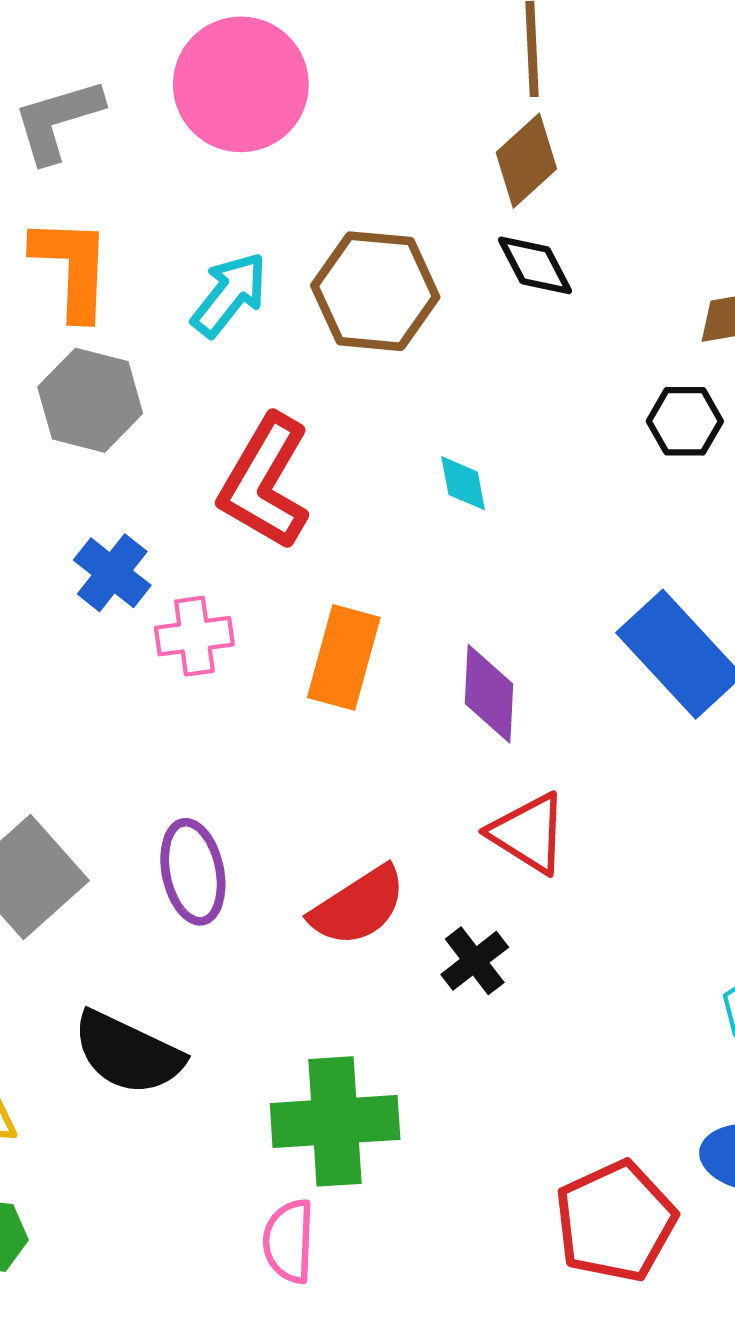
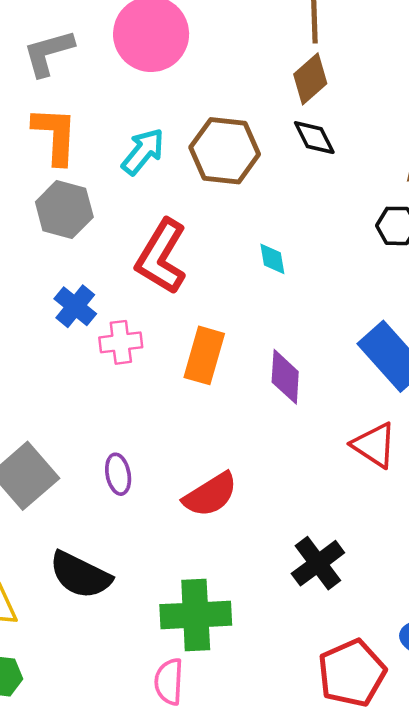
red triangle: (528, 833) -> (374, 445), moved
purple ellipse: (193, 872) -> (118, 474), size x0.7
black cross: (475, 961) -> (318, 563), moved, size x1.4

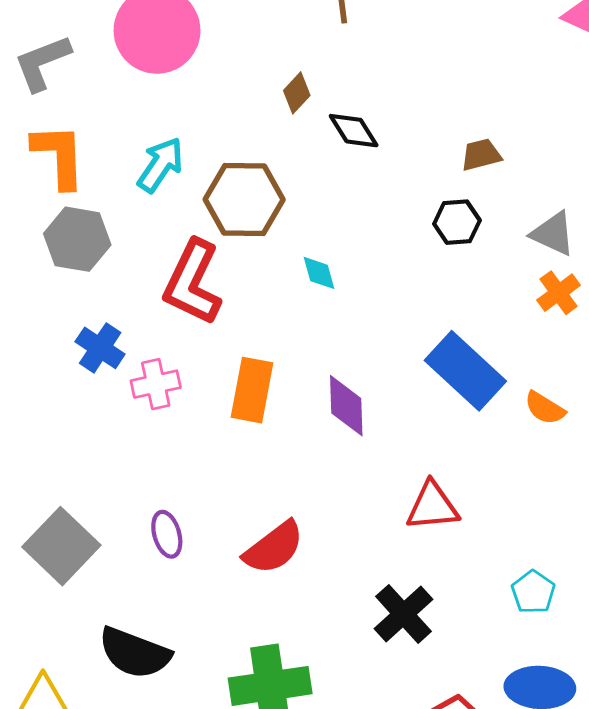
brown diamond: (310, 79) -> (297, 93), moved, size x0.7
brown hexagon: (225, 151) -> (244, 200), moved
red triangle: (374, 445) -> (432, 506), moved, turned -33

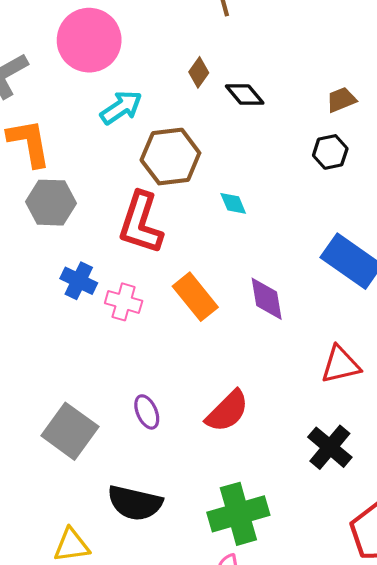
cyan arrow: (160, 165) -> (121, 107), moved, turned 30
pink cross: (156, 384) -> (124, 302), turned 36
orange rectangle: (252, 390) -> (195, 297), turned -42

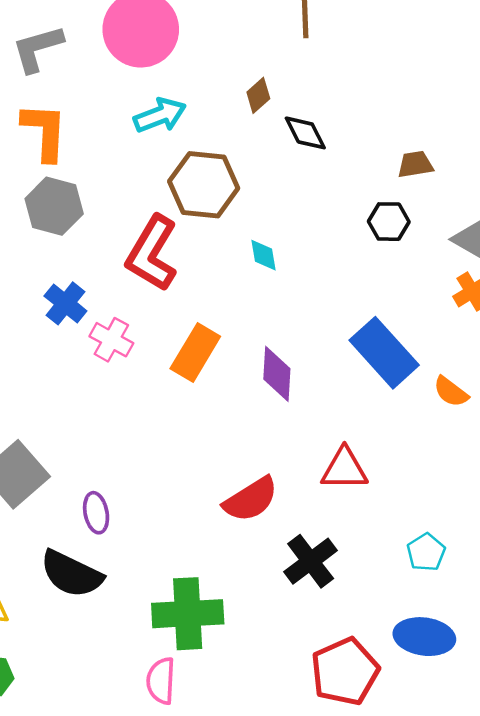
orange rectangle: (195, 297) -> (195, 353), turned 57
red semicircle: (227, 411) -> (251, 499), moved
purple ellipse: (147, 412) -> (96, 513), moved

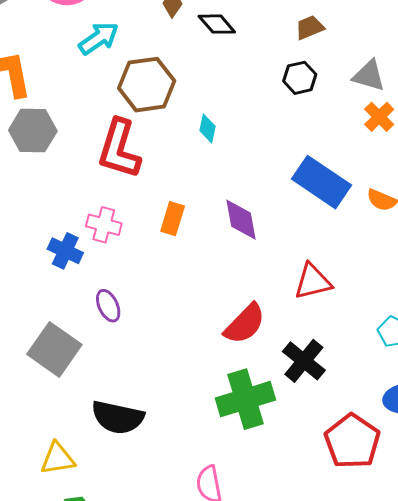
cyan diamond: (264, 255) -> (207, 129), turned 36
blue cross: (65, 303) -> (65, 251), moved
orange rectangle: (195, 353) -> (173, 219), size x0.7
purple ellipse: (96, 513) -> (108, 306), moved
green cross: (188, 614) -> (245, 399), moved

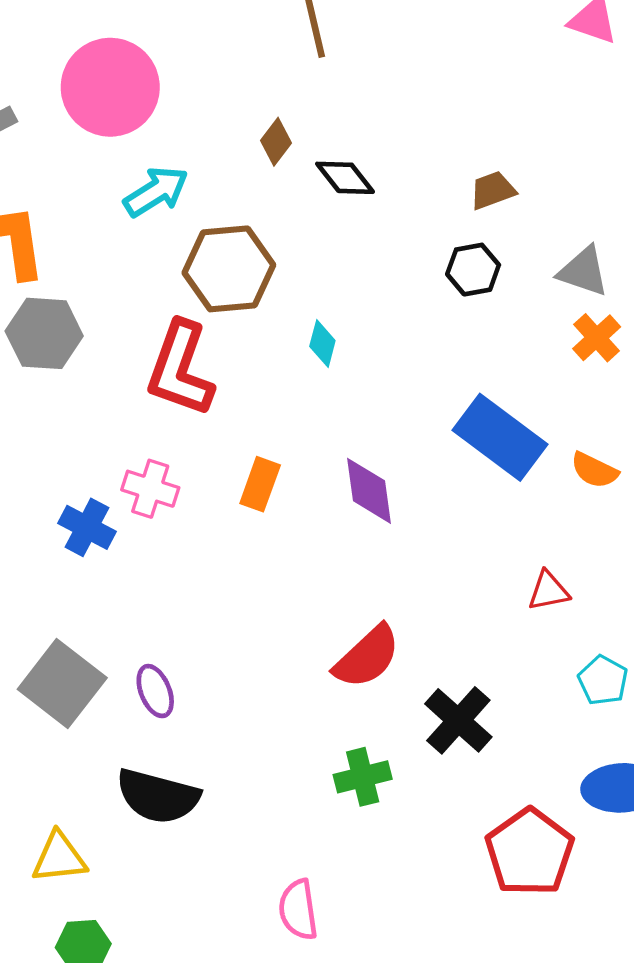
red triangle: (313, 282) -> (548, 591), moved, size x0.7
purple ellipse: (108, 306) -> (155, 691), moved
green cross: (245, 399) -> (363, 777), size x0.6

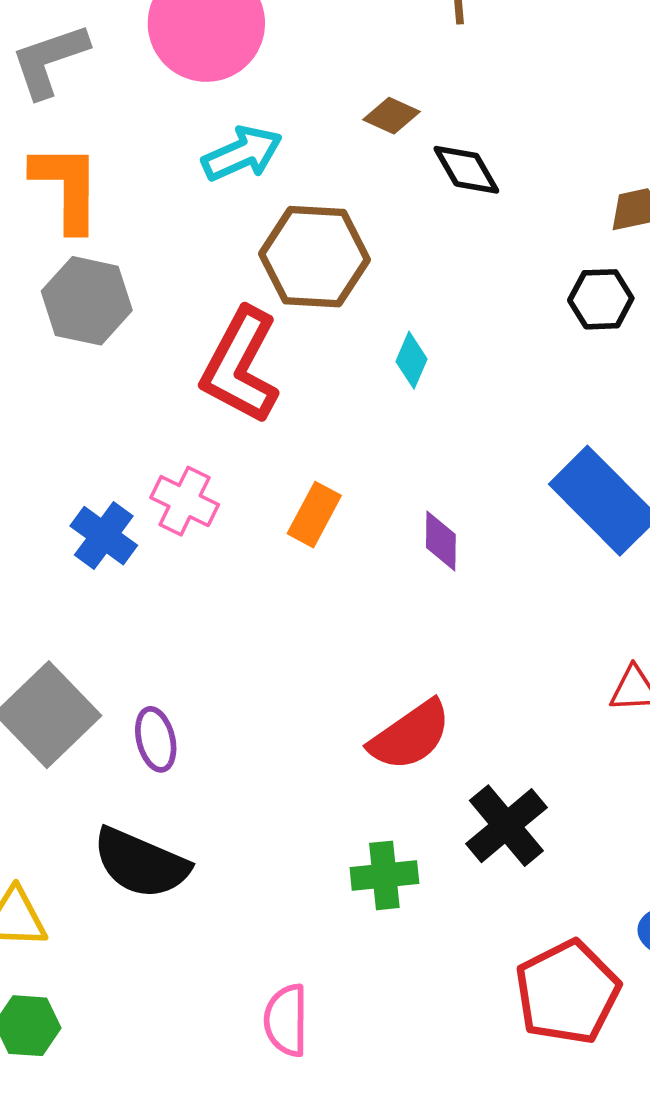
brown diamond: (276, 142) -> (392, 116), turned 69
purple diamond: (369, 491) -> (441, 541), size x0.7

